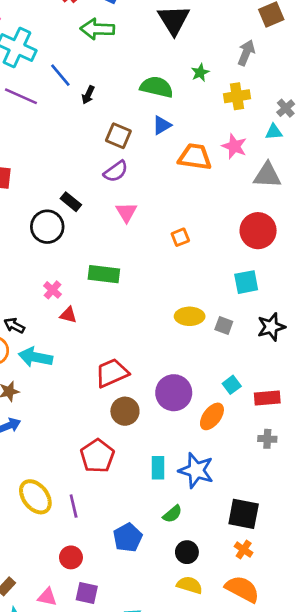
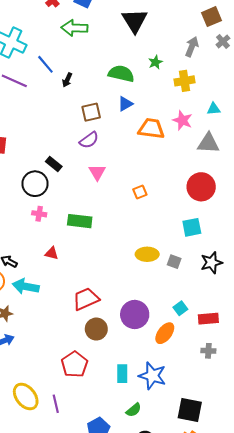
gray cross: (286, 108) -> (223, 41), moved
brown square: (118, 136) -> (91, 112), turned -36
pink cross: (53, 290) -> (39, 214), moved, turned -32

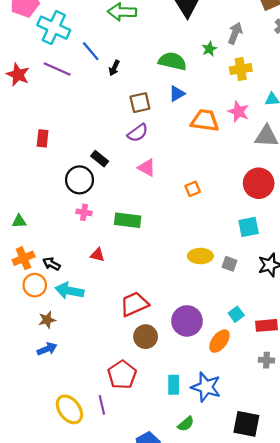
gray arrow: (192, 47) -> (235, 33), moved
pink triangle: (97, 172) -> (147, 168), turned -30
purple line: (56, 404) -> (102, 405), moved

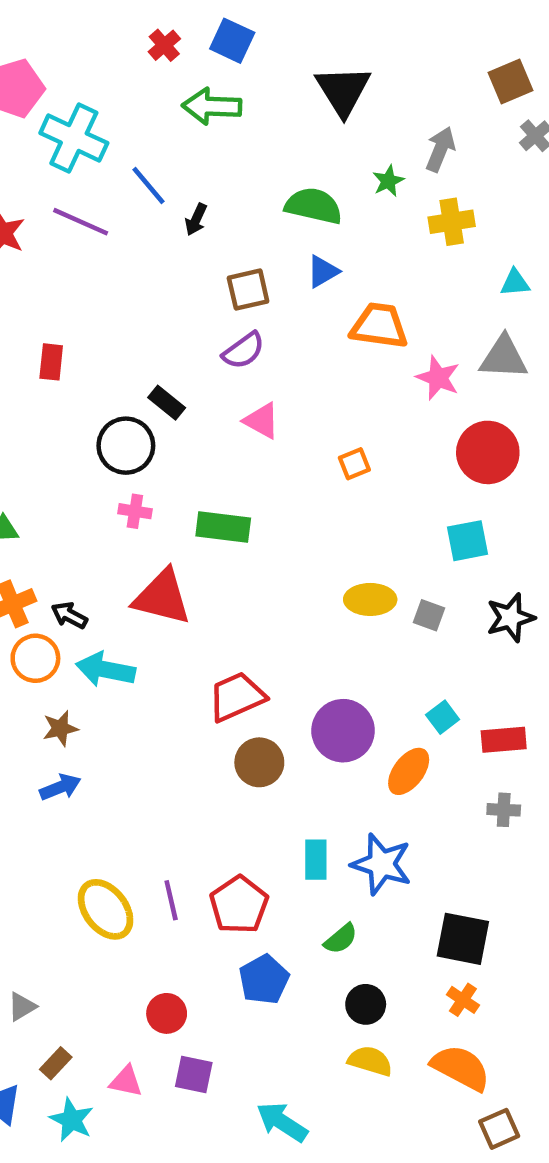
pink star: (238, 112) -> (438, 378), moved
red triangle: (97, 255) -> (162, 597), size x2.0
red pentagon: (122, 375) -> (239, 905), moved

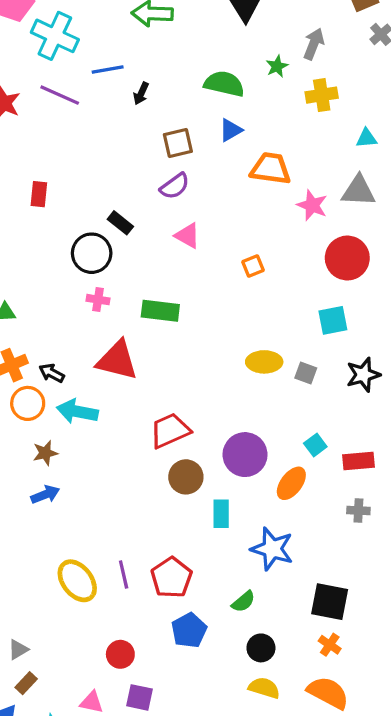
blue line: (149, 185) -> (108, 69), turned -60
cyan rectangle: (316, 860) -> (221, 514), moved
brown rectangle: (56, 1063) -> (26, 683), moved

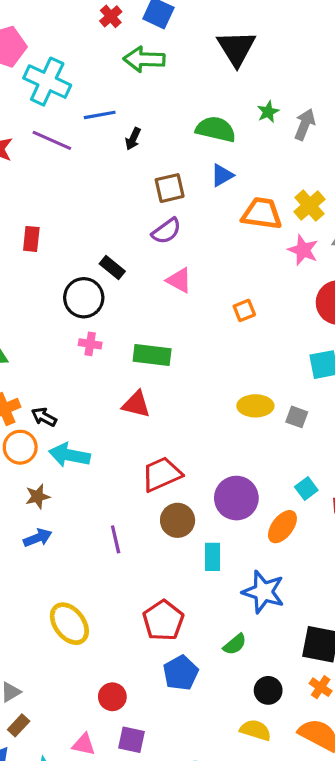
gray arrow: (314, 44) -> (305, 124), moved
yellow cross: (322, 95) -> (309, 206), moved, turned -32
red triangle: (117, 360) -> (136, 404), moved, size x0.7
purple line: (124, 574) -> (116, 539), moved
black circle: (261, 648) -> (268, 690), moved

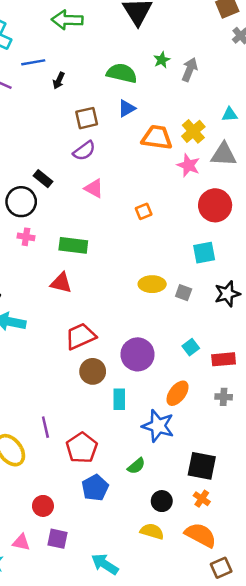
orange ellipse: (282, 527) -> (178, 393), moved
purple line: (116, 539) -> (45, 427), moved

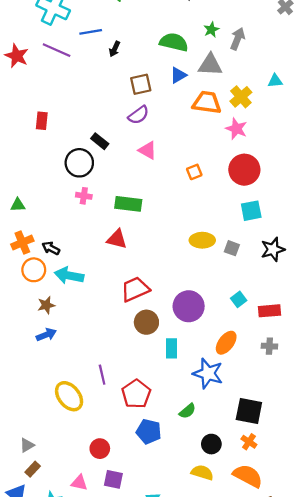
gray triangle: (224, 154) -> (210, 65), moved
red circle: (215, 205) -> (244, 170), moved
blue pentagon: (95, 488) -> (149, 432), turned -30

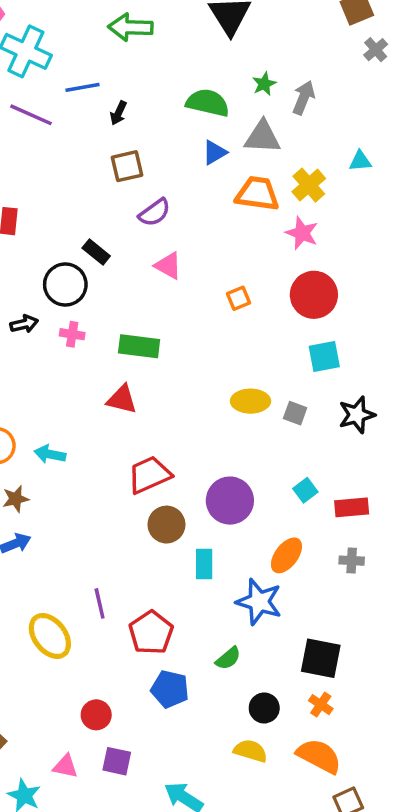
brown square: (141, 84) -> (127, 166), moved
black arrow: (51, 248) -> (24, 324), moved, turned 138
cyan arrow: (69, 276) -> (50, 454), size x0.7

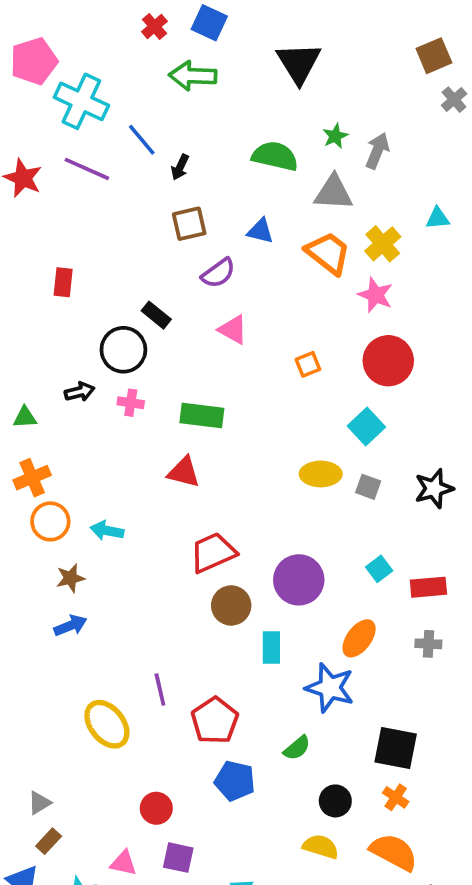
blue line: (82, 87) -> (142, 140), turned 60
blue triangle: (214, 152) -> (260, 231), moved, turned 44
orange trapezoid: (257, 194) -> (328, 253), turned 30
cyan square: (324, 357) -> (366, 426), moved, turned -32

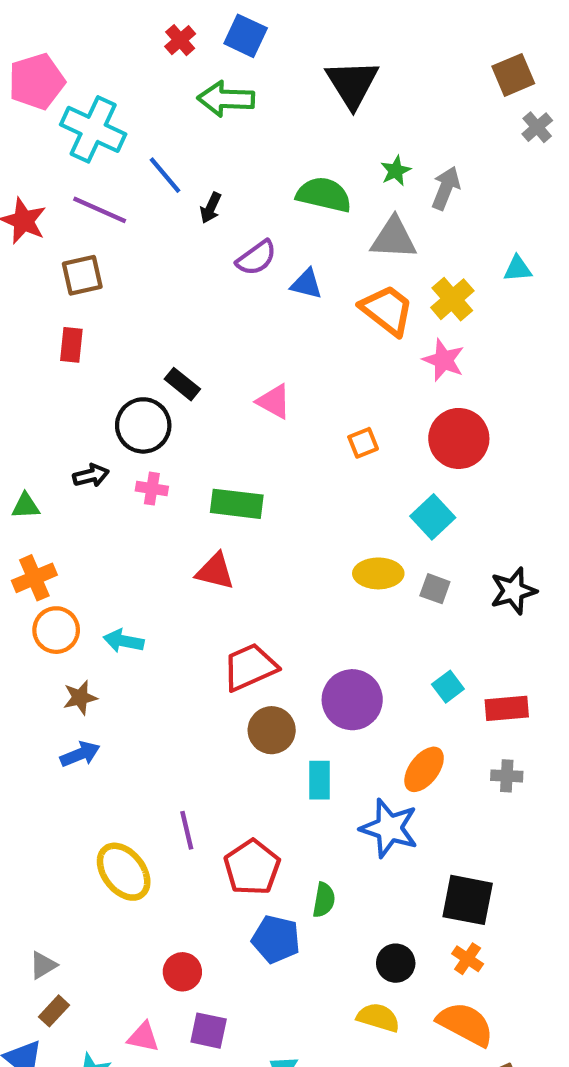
brown square: (189, 224) -> (82, 275), moved
purple semicircle: (218, 273) -> (256, 258), moved
green semicircle: (297, 748) -> (324, 900), moved, turned -40

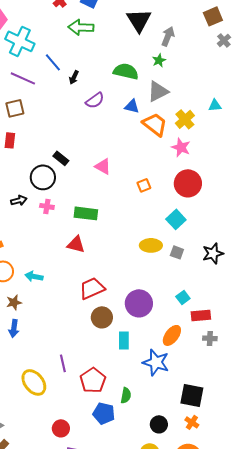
gray arrow: (446, 188) -> (168, 36), moved
gray triangle: (394, 238) -> (158, 91), turned -30
blue triangle: (306, 284) -> (132, 106), moved
red rectangle: (507, 708) -> (201, 315), moved
blue arrow: (80, 754) -> (14, 328), turned 120

